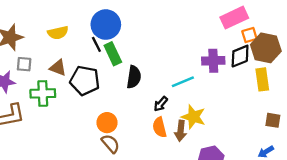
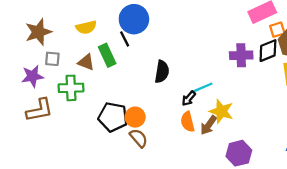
green rectangle: (113, 54) -> (107, 55), moved
black pentagon: (85, 81) -> (113, 117), moved
cyan line: (183, 82) -> (202, 88), moved
brown arrow: (181, 131) -> (209, 125), turned 30

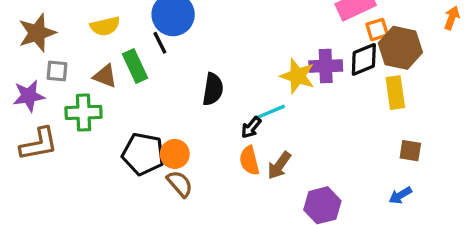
yellow star: (221, 111) -> (297, 76), moved

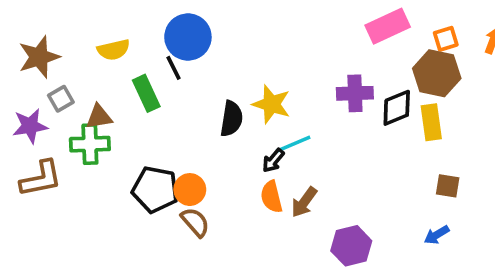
orange square: (377, 30) -> (446, 39), moved
black diamond: (364, 59) -> (397, 108), moved
gray square: (57, 71) -> (61, 99), turned -35
brown triangle: (105, 76) -> (99, 117), moved, turned -30
yellow star: (297, 76) -> (271, 104), moved

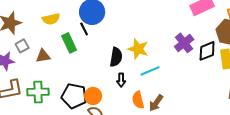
purple cross: (355, 93) -> (184, 43), turned -36
green cross: (90, 144) -> (38, 92), moved
black arrow: (273, 160) -> (121, 80), moved, turned -40

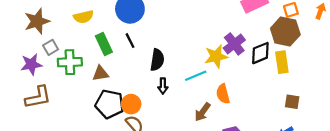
black line: (84, 29) -> (130, 41), moved
yellow star: (138, 49) -> (216, 56), moved, turned -30
brown triangle: (43, 56) -> (100, 73), moved
green cross: (38, 92) -> (70, 62), moved
orange semicircle: (138, 100) -> (223, 94), moved

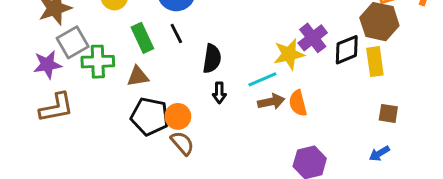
gray square: (51, 47) -> (73, 42), size x1.5
brown arrow: (203, 112) -> (271, 102), moved, turned -138

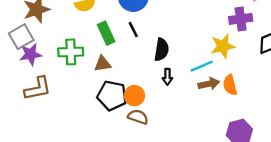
purple cross: (313, 38) -> (241, 19), moved, turned 30
gray square: (73, 42) -> (21, 37), moved
brown semicircle: (182, 143) -> (138, 117), turned -30

